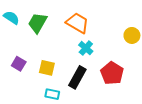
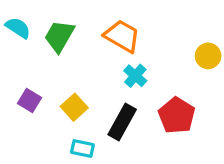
yellow square: (47, 68) -> (74, 107), turned 35

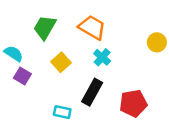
cyan semicircle: (18, 28) -> (14, 54), moved
yellow square: (74, 107) -> (61, 62), moved
red pentagon: (177, 115) -> (133, 103), moved, turned 30

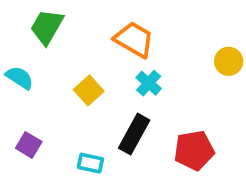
green trapezoid: (45, 27) -> (47, 27), moved
purple square: (22, 76) -> (29, 145), moved

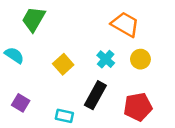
orange trapezoid: (134, 40) -> (125, 24), moved
yellow circle: (229, 61) -> (140, 59), moved

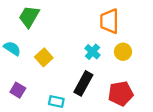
orange trapezoid: (125, 24) -> (109, 21), turned -120
yellow square: (63, 64) -> (44, 57), moved

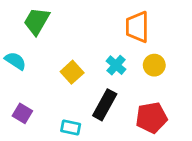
yellow square: (44, 57) -> (72, 72), moved

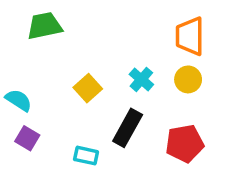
green trapezoid: (37, 21) -> (45, 26), turned 48
orange trapezoid: (137, 27) -> (190, 36), moved
cyan semicircle: (15, 61) -> (19, 100), moved

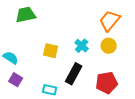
orange trapezoid: (190, 36) -> (110, 21), turned 40
yellow square: (88, 88) -> (51, 51), turned -35

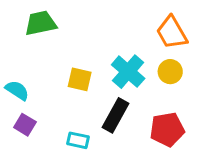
orange trapezoid: (110, 21) -> (172, 33), turned -70
cyan cross: (82, 46) -> (128, 72), size x1.5

